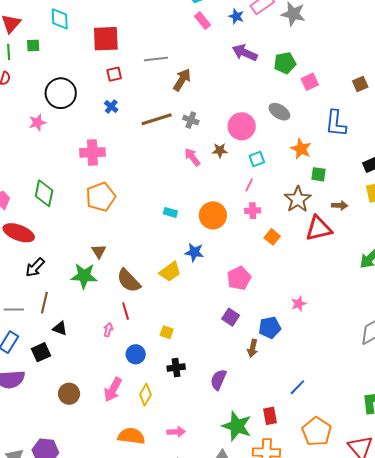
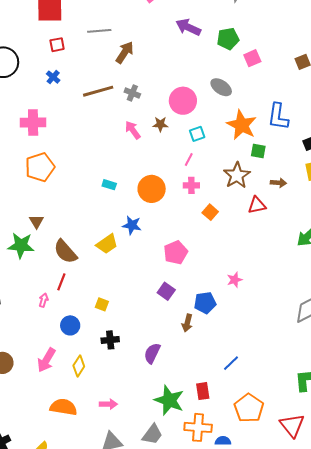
blue L-shape: (336, 123) -> (278, 117), moved
orange star: (301, 149) -> (242, 125), size x1.4
red triangle: (319, 229) -> (257, 205), size x0.7
red line: (126, 311) -> (61, 282), turned 36

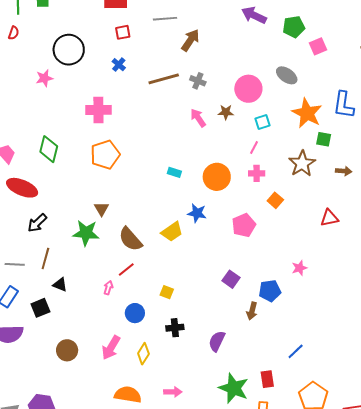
red triangle: (257, 205) -> (329, 218), moved
pink pentagon: (176, 253) -> (244, 225), moved
red line: (61, 282) -> (126, 270), turned 30

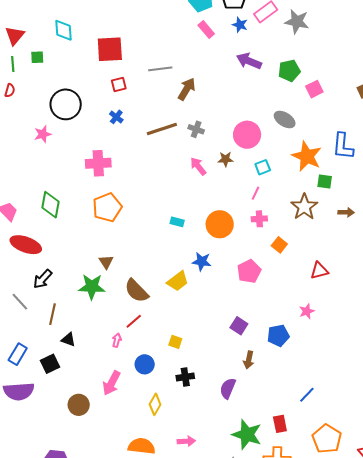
red triangle: (329, 218) -> (319, 271), moved
gray line: (15, 264) -> (20, 302), moved, turned 48
brown arrow: (252, 311) -> (249, 360), moved
pink arrow: (111, 348) -> (111, 383), moved

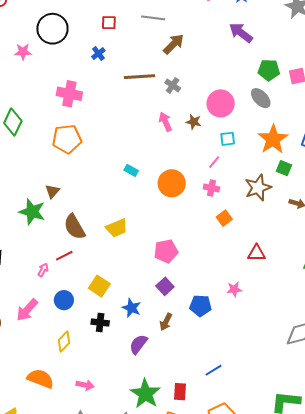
green pentagon: (289, 71) -> (269, 70), moved
blue star: (202, 261) -> (131, 308), moved
pink pentagon: (249, 271) -> (166, 251), moved
yellow square: (175, 342) -> (99, 286), size x1.5

